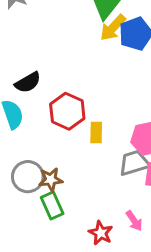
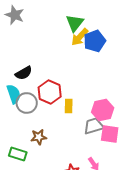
gray circle: (28, 177) -> (27, 103), moved
green rectangle: (52, 205) -> (18, 154), moved, turned -48

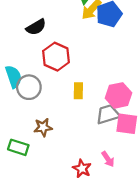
black semicircle: (24, 73) -> (36, 27), moved
red hexagon: (50, 92) -> (56, 57), moved

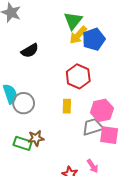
red hexagon: (56, 57) -> (78, 76), moved
green rectangle: (18, 147) -> (23, 143), moved

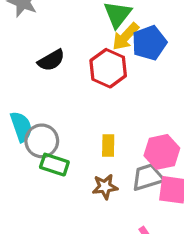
red hexagon: (78, 76) -> (108, 68), moved
brown star: (36, 138) -> (105, 187), moved
green rectangle: (23, 143) -> (54, 165), moved

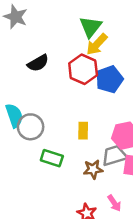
blue pentagon: (149, 43) -> (109, 79), moved
green rectangle: (54, 165) -> (52, 158), moved
brown star: (105, 187) -> (93, 169), moved

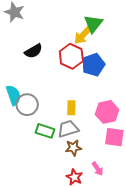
green triangle: (91, 27) -> (93, 24), moved
gray trapezoid: (114, 156) -> (68, 129), moved
brown star: (93, 169) -> (73, 148), moved

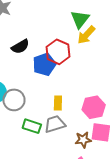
yellow arrow: (83, 35) -> (86, 35), moved
blue pentagon: (93, 65) -> (44, 64), moved
brown star: (73, 148) -> (83, 140), moved

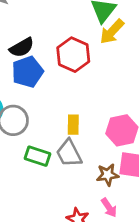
blue pentagon: (44, 64) -> (27, 72), moved
gray trapezoid: (55, 124) -> (69, 153), turned -100

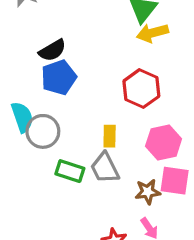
yellow arrow: (112, 32) -> (152, 33), turned 32
red hexagon: (73, 55) -> (141, 89), moved

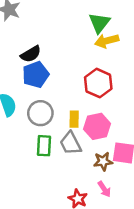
gray circle: (43, 131) -> (40, 113), moved
pink hexagon: (164, 143) -> (97, 126), moved
green rectangle: (70, 171) -> (44, 146), turned 75

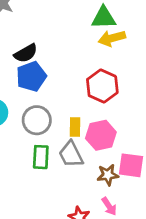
green triangle: (99, 23) -> (104, 18), turned 50

